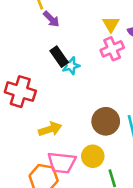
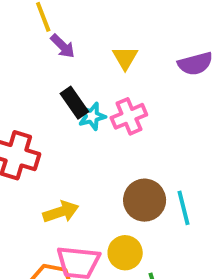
yellow triangle: (111, 24) -> (125, 58), moved
pink cross: (112, 49) -> (129, 116), moved

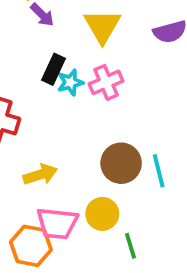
yellow triangle: (125, 58) -> (102, 26), size x1.5
black rectangle: (74, 103) -> (53, 69), turned 60

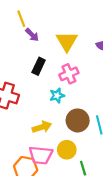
cyan star: (70, 82) -> (57, 96), moved
yellow arrow: (40, 174) -> (42, 127), moved

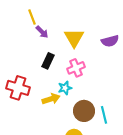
yellow arrow: (42, 127) -> (51, 99), moved

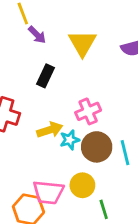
pink cross: (76, 68) -> (88, 111), moved
cyan star: (65, 88) -> (70, 140), moved

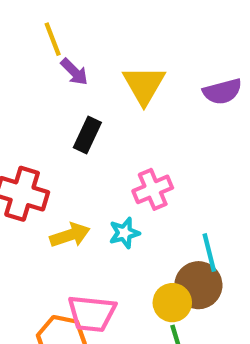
yellow arrow: (50, 130) -> (70, 235), moved
brown circle: (97, 147) -> (198, 285), moved
yellow circle: (82, 185) -> (172, 303), moved

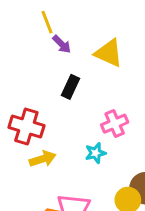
yellow triangle: (144, 85) -> (109, 53), turned -36
yellow arrow: (70, 235) -> (43, 159), moved

